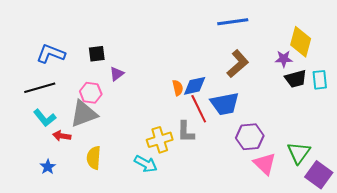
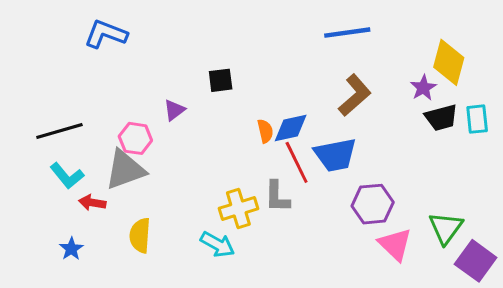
blue L-shape: (51, 54) -> (106, 34), moved
black square: (97, 54) -> (221, 80), moved
purple star: (284, 59) -> (423, 88), turned -30

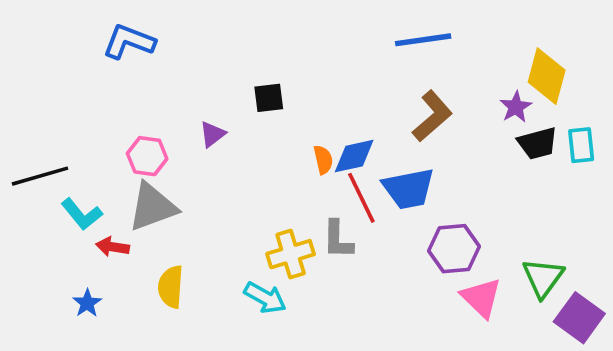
black line: (59, 131) -> (40, 176), moved
pink hexagon: (135, 138) -> (147, 156), moved

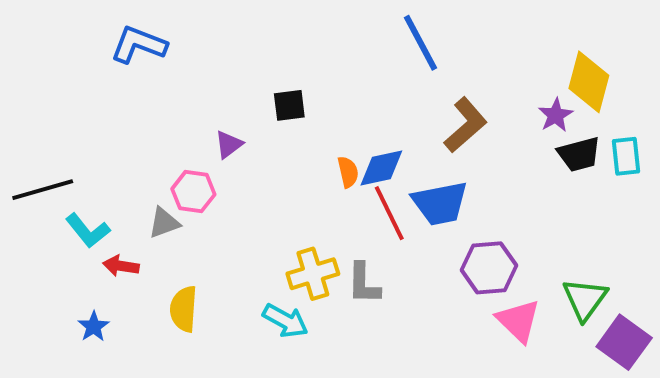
blue line: (423, 40) -> (420, 43), moved, turned 70
pink hexagon: (147, 156) -> (193, 192), moved
gray triangle: (153, 207) -> (164, 223), size x0.6
gray L-shape: (338, 240) -> (364, 284), moved

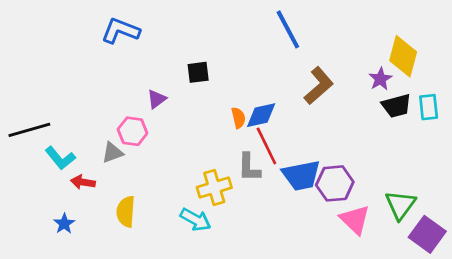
blue L-shape: (139, 45) -> (120, 31), moved
blue trapezoid: (440, 203) -> (301, 175), moved
gray L-shape: (364, 284) -> (249, 167), moved

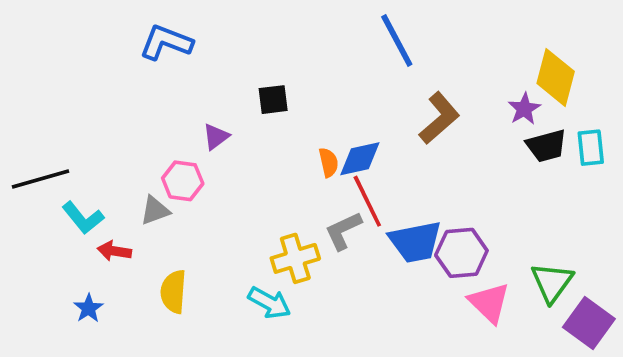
gray L-shape: (249, 167) -> (343, 231), turned 64

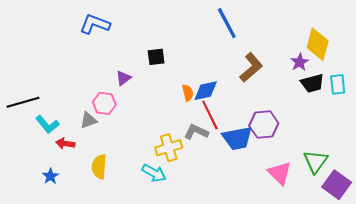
gray L-shape: (343, 231) -> (196, 132), turned 50
purple hexagon: (461, 253) -> (264, 124), moved

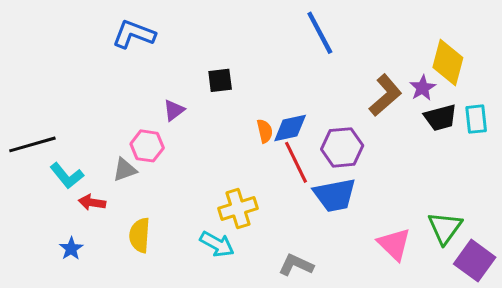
brown L-shape: (251, 67) -> (385, 95), moved
purple hexagon: (264, 124) -> (342, 147), moved
gray L-shape: (196, 132) -> (296, 265), moved

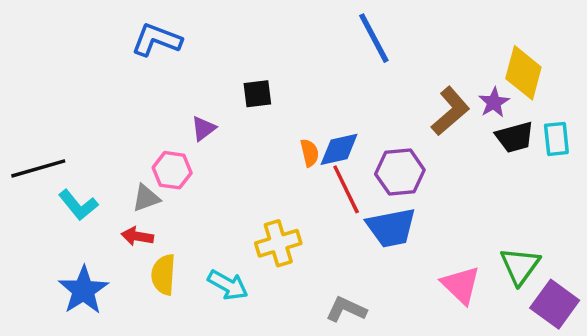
red arrow: (92, 202) -> (137, 236), moved
cyan arrow: (217, 244) -> (228, 285), moved
blue star: (71, 249) -> (83, 290), size x1.8

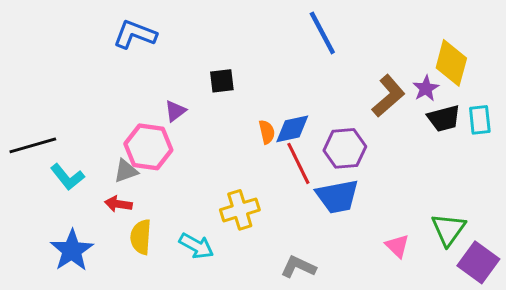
pink hexagon: (172, 170) -> (148, 147), size x1.4
pink triangle: (461, 285) -> (397, 246), size x0.7

